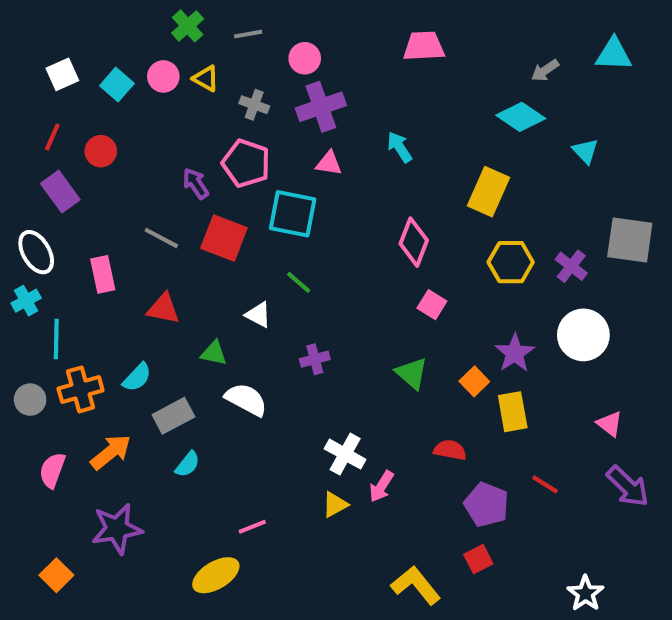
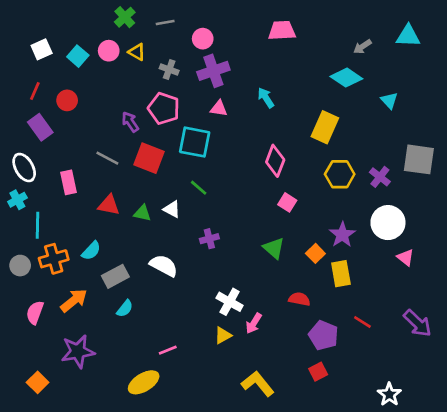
green triangle: (214, 353) -> (142, 213), moved
pink triangle: (610, 424) -> (405, 257), moved
yellow L-shape: (416, 585) -> (258, 384), moved

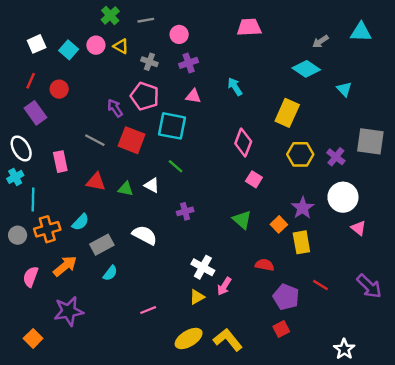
purple cross: (213, 71) -> (189, 63), size x0.7
yellow ellipse: (144, 382) -> (189, 338), moved

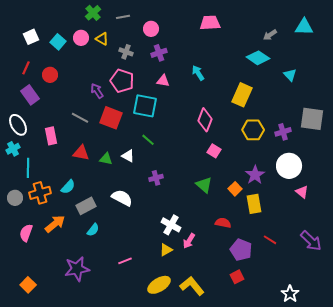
purple cross: (336, 157) -> (283, 132), turned 35
purple star: (69, 311) -> (77, 269), moved

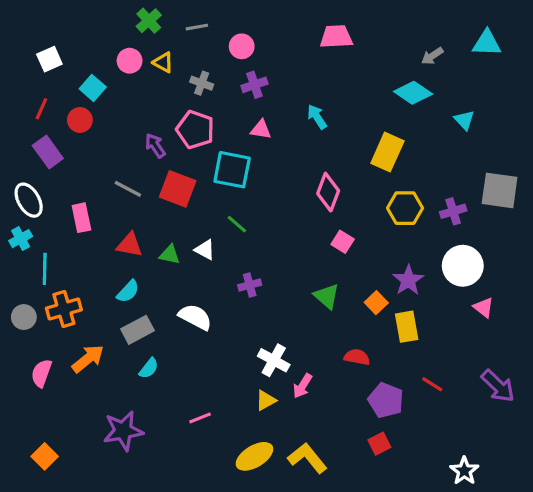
cyan square: (58, 42) -> (93, 88), moved
cyan semicircle: (68, 187) -> (128, 291), moved

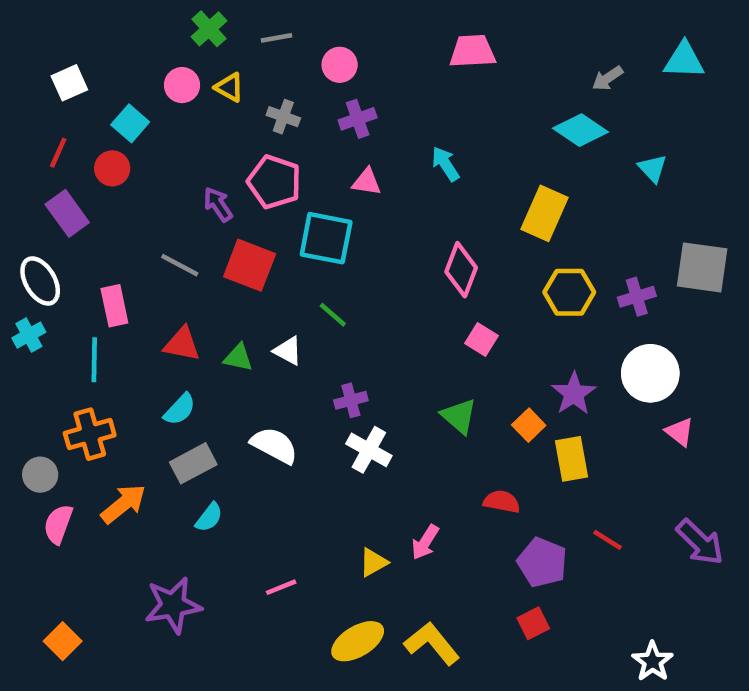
cyan line: (45, 269) -> (94, 360), moved
gray circle: (24, 317) -> (40, 475), moved
white cross: (274, 360) -> (369, 450), moved

